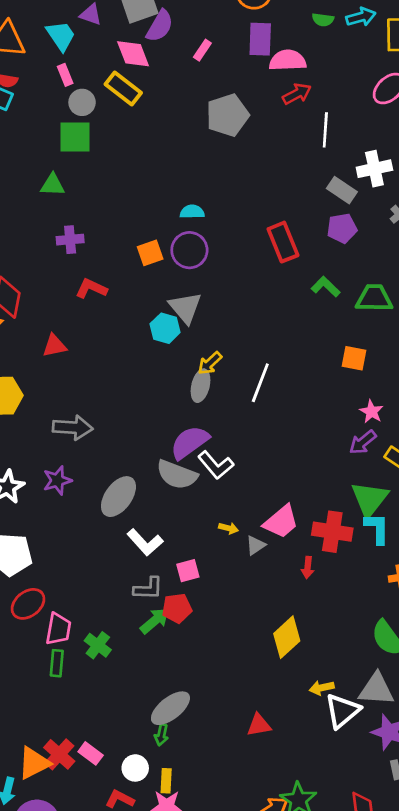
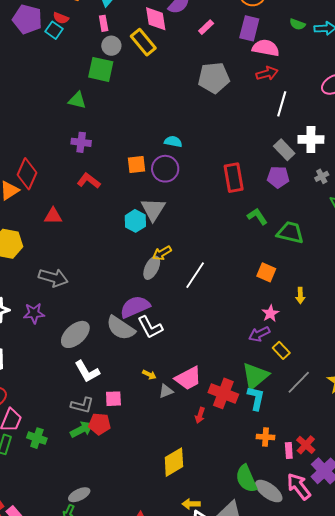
green cross: (98, 645) -> (37, 438), turned -30
gray ellipse: (170, 708) -> (79, 495), size x0.7

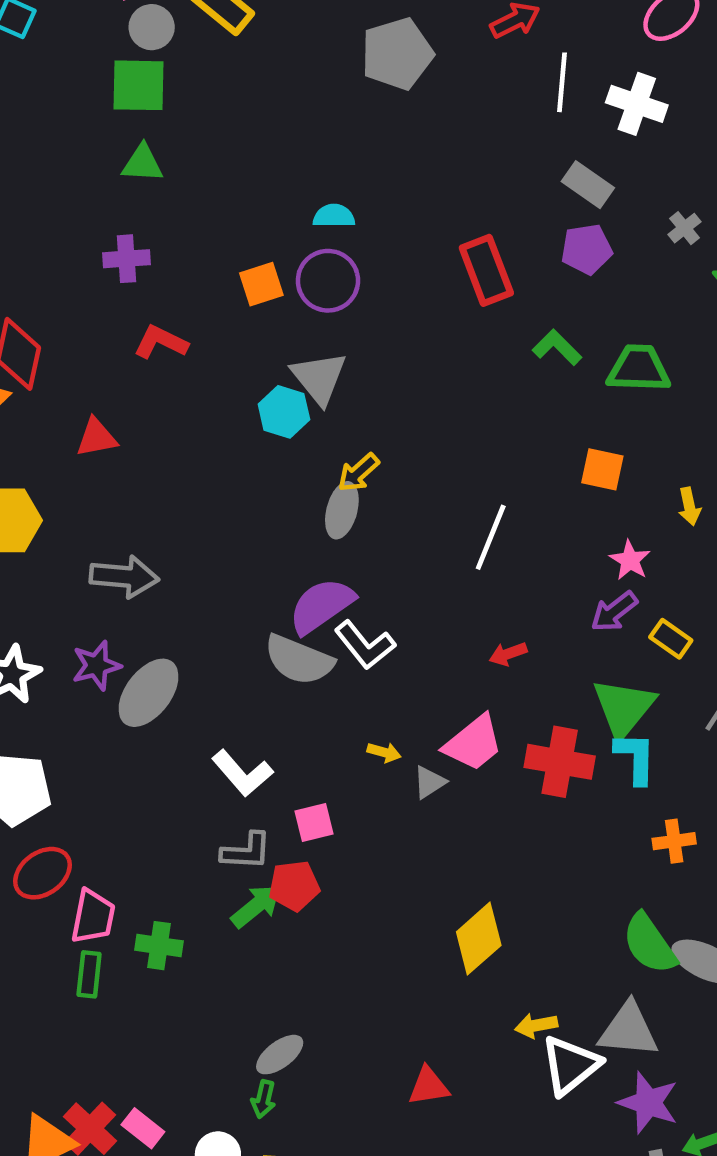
green triangle: (77, 100) -> (142, 163), moved
white cross: (311, 139) -> (637, 104), moved, turned 30
white line: (195, 275) -> (491, 537), moved
gray ellipse: (75, 334) -> (149, 693), moved
red arrow: (200, 415) -> (508, 654), moved, turned 63

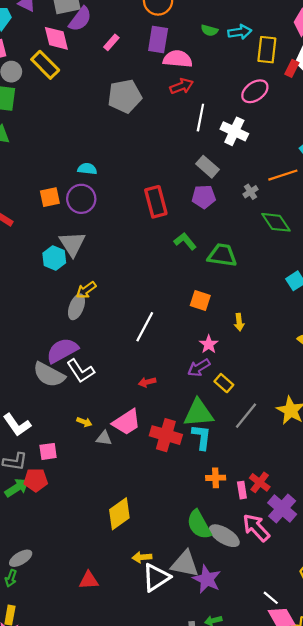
green triangle: (624, 708) -> (198, 413), turned 40
gray triangle: (429, 782) -> (104, 438), turned 35
purple star: (648, 1103) -> (207, 579), moved

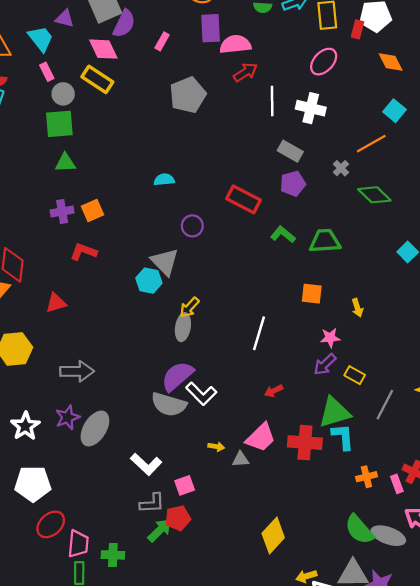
orange square: (50, 197) -> (92, 210), moved
purple circle: (81, 199) -> (192, 226), moved, size x0.7
red rectangle: (156, 202) -> (243, 199), turned -36
pink star: (209, 344) -> (330, 338), turned -30

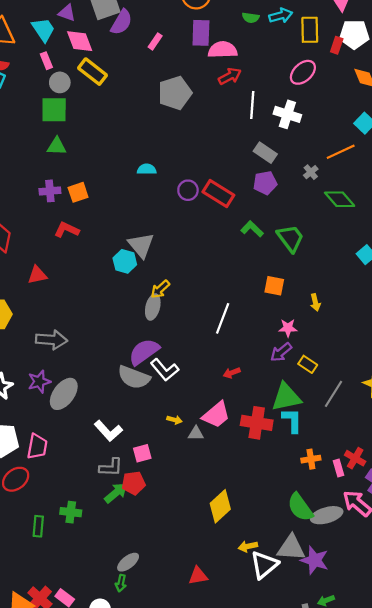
pink diamond: (103, 49) -> (80, 41), moved
purple circle: (192, 226) -> (188, 190), moved
green trapezoid: (325, 241) -> (290, 238), turned 52
gray ellipse: (388, 536) -> (327, 515), turned -40
pink trapezoid: (78, 544) -> (37, 446), moved

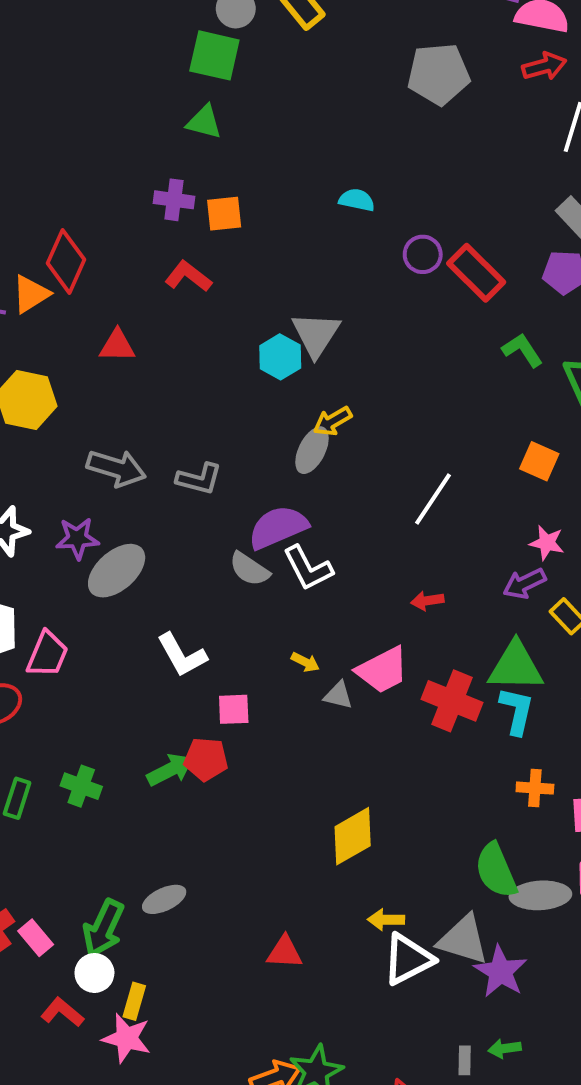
gray semicircle: (134, 377) -> (249, 569), size x0.7
gray L-shape: (111, 467) -> (199, 479), moved
green arrow: (121, 583) -> (103, 928), moved, size x1.8

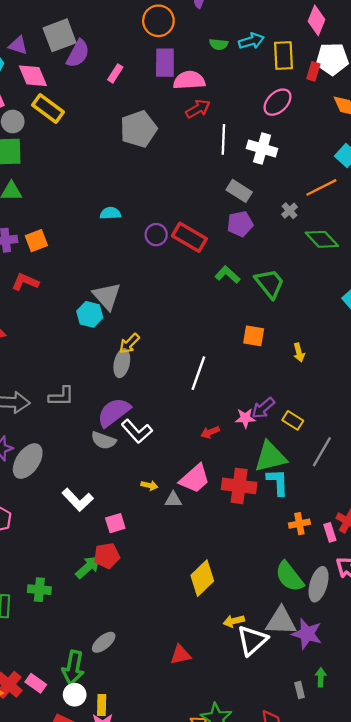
pink star: (547, 543) -> (245, 418), moved
gray ellipse: (540, 895) -> (319, 584), turned -56
green arrow: (505, 1049) -> (321, 677), turned 114

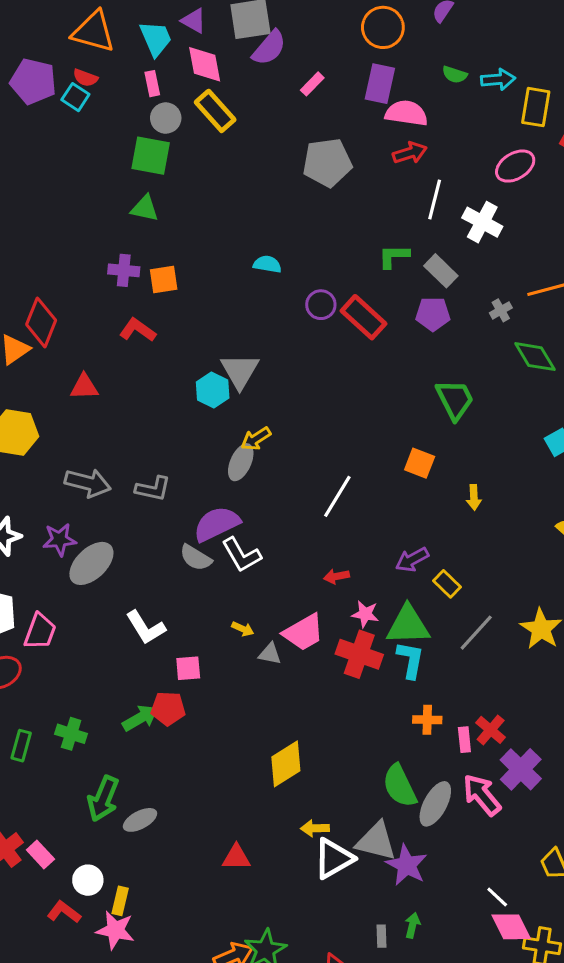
green L-shape: (227, 275) -> (394, 256), moved, turned -55
pink star: (245, 418) -> (365, 614), moved
green arrow: (73, 668) -> (103, 799), moved

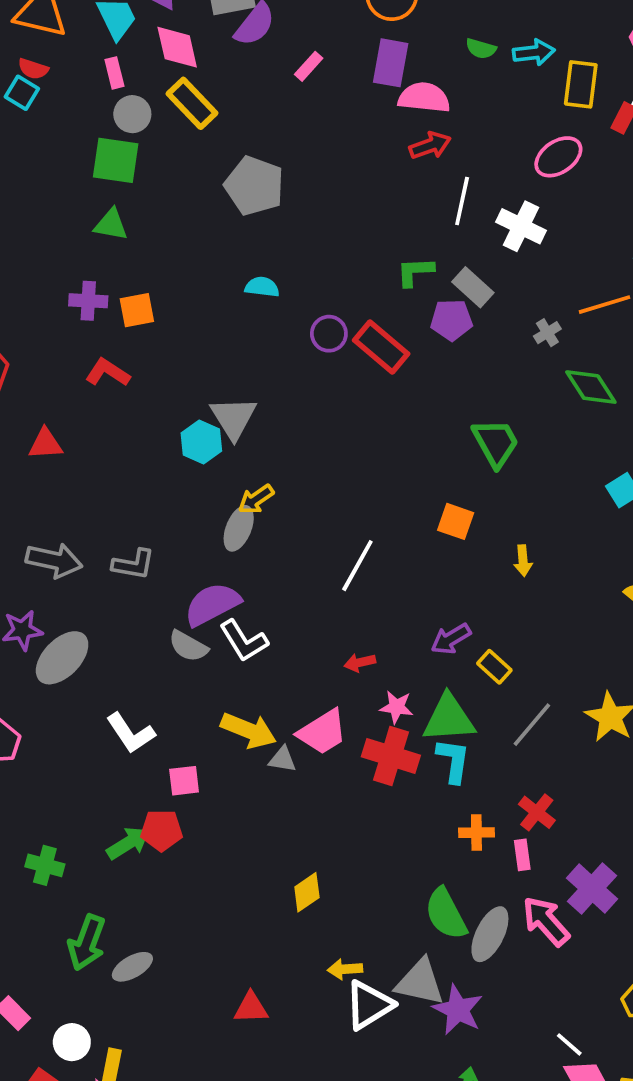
gray pentagon: (327, 163) -> (254, 186), moved, turned 30
purple pentagon: (433, 314) -> (451, 320), moved
yellow arrow: (243, 629) -> (249, 730), size x2.0
red cross: (491, 730) -> (537, 812), moved
yellow diamond: (286, 764) -> (307, 892), size x0.7

